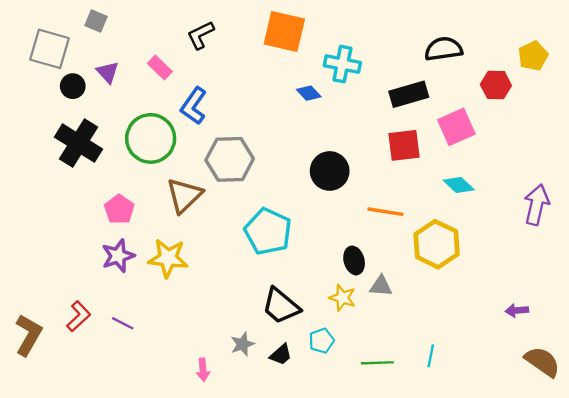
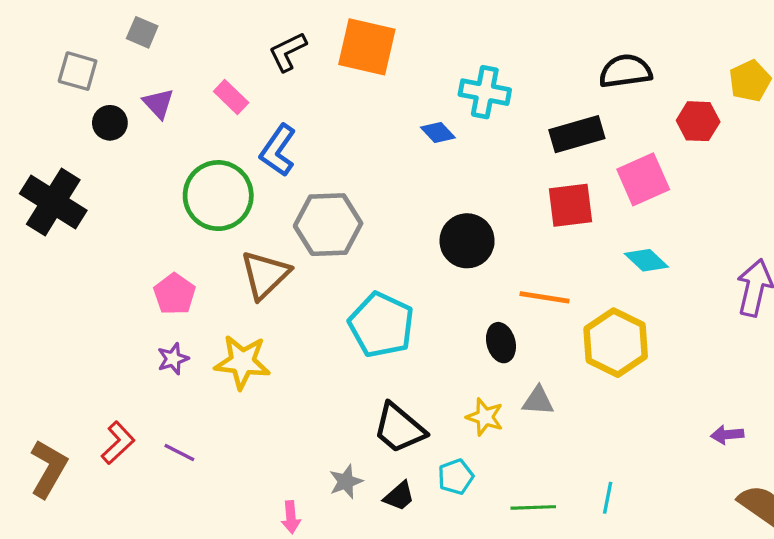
orange square: (284, 31) -> (367, 47), moved
gray square: (49, 49) -> (78, 71), size x0.7
black cross: (79, 143) -> (53, 202), moved
purple star: (118, 256) -> (173, 359), size x0.7
black ellipse: (354, 260) -> (501, 343), moved

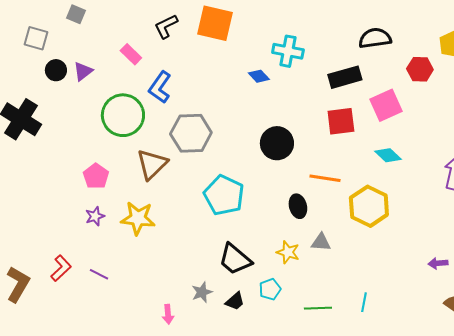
purple triangle: (158, 103) -> (83, 71), moved, turned 35

